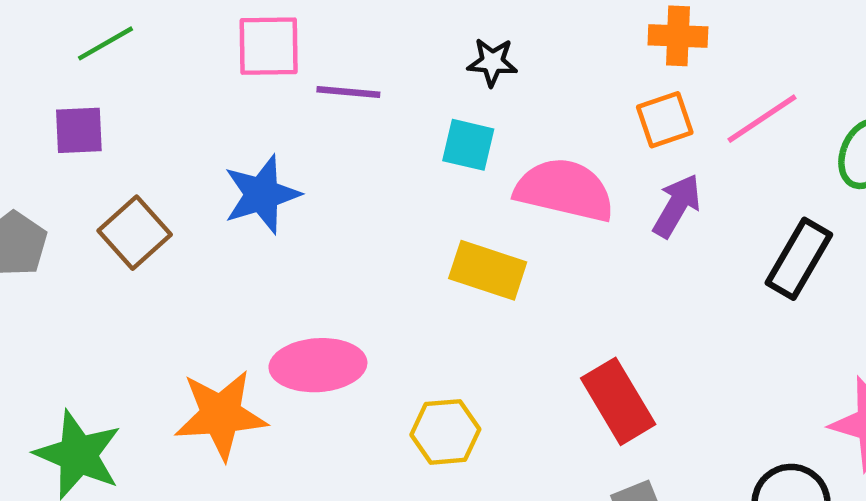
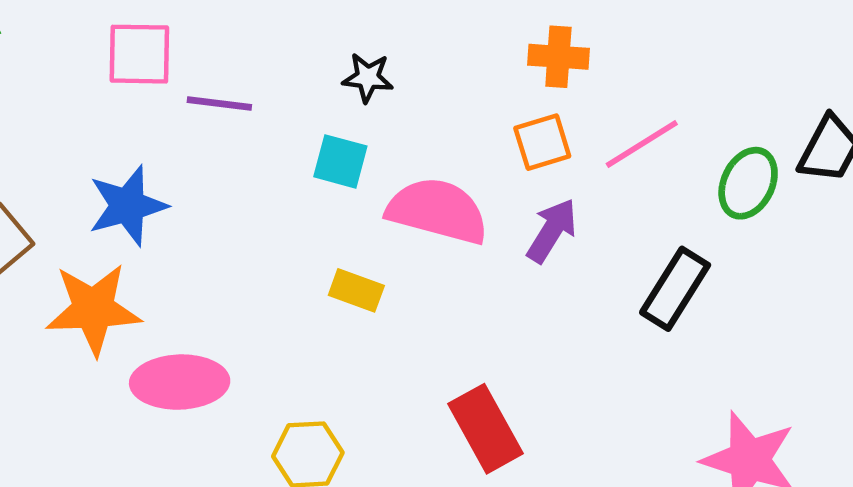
yellow rectangle: (488, 270) -> (356, 290), size x0.7
orange star: (221, 415) -> (93, 309), moved

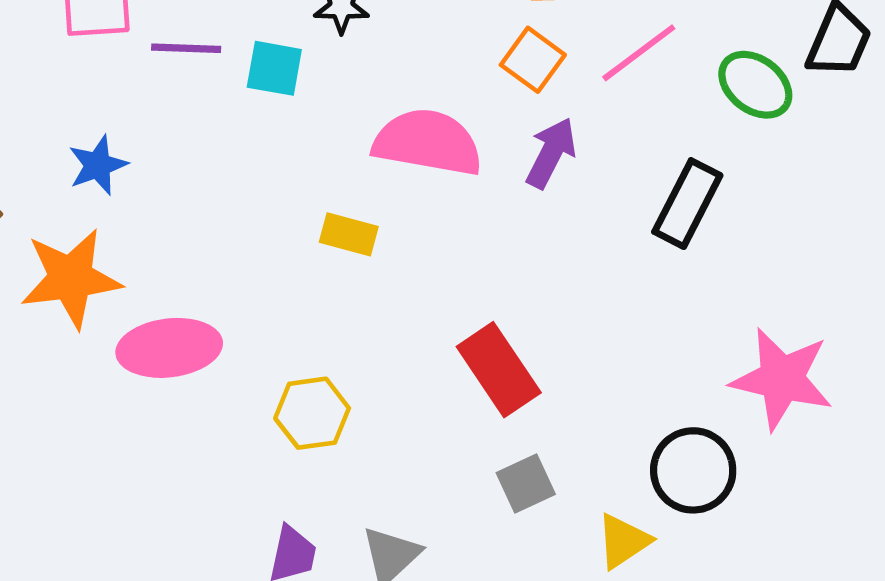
orange square: (542, 142) -> (533, 60), turned -32
cyan square: (340, 161) -> (274, 68), moved
green ellipse: (748, 183) -> (755, 85), turned -74
blue star: (128, 206) -> (98, 165), size x0.7

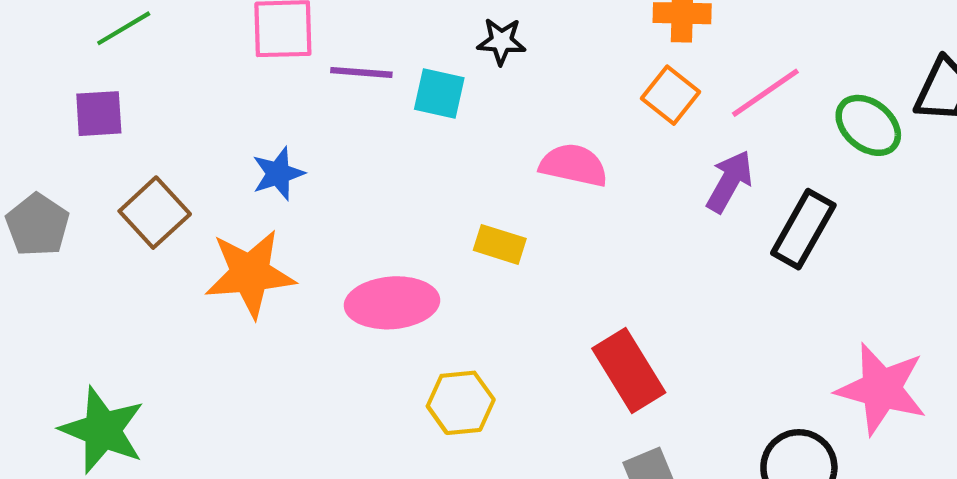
pink semicircle: (428, 142) -> (574, 165), size x0.7
purple arrow: (551, 153) -> (729, 181), moved
pink ellipse: (169, 348) -> (392, 303), moved

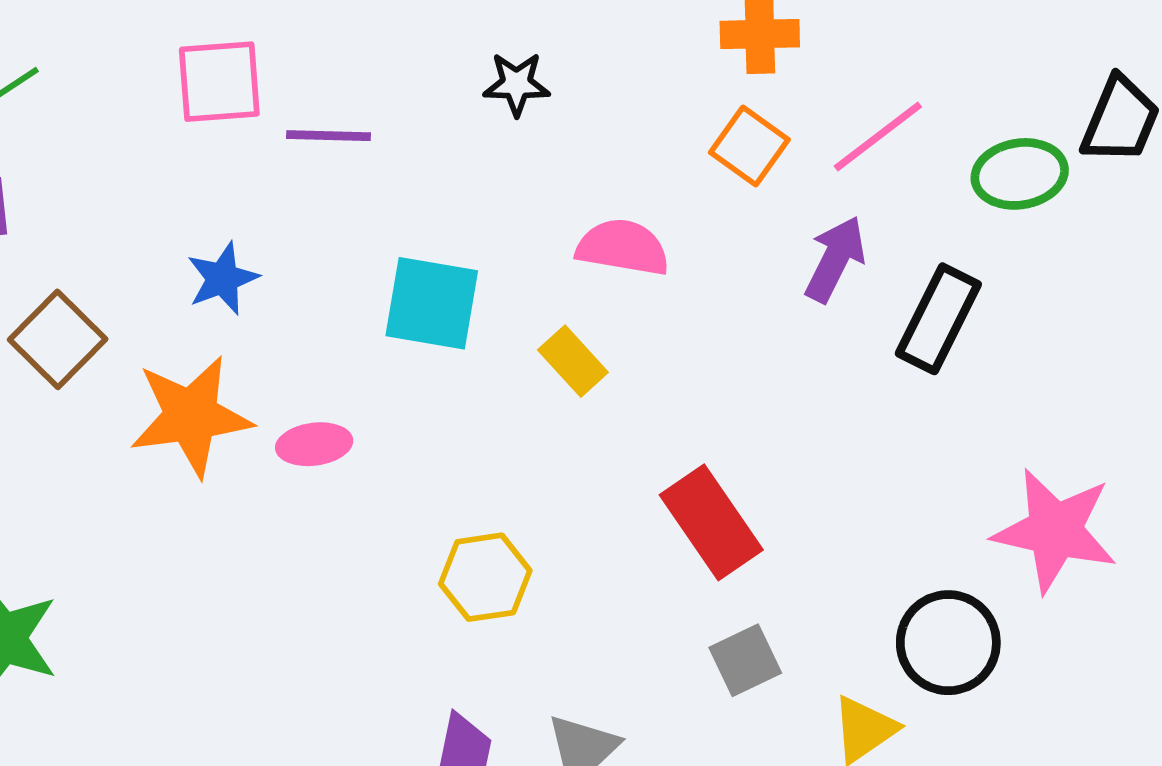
cyan square: (439, 93) -> (432, 303), moved, size x1.4
green ellipse: (868, 125) -> (1020, 174), turned -46
yellow rectangle: (500, 244) -> (573, 361), moved, turned 33
pink ellipse: (392, 303) -> (314, 444), moved, size x0.6

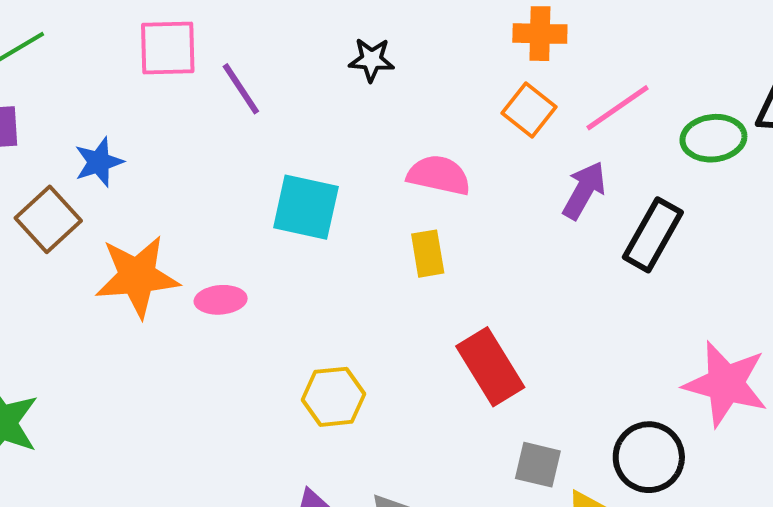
purple line: (329, 136) -> (241, 89), turned 52
blue star: (223, 278) -> (99, 162), moved
yellow rectangle: (573, 361) -> (428, 254), moved, turned 30
gray square: (745, 660) -> (538, 465), moved, turned 36

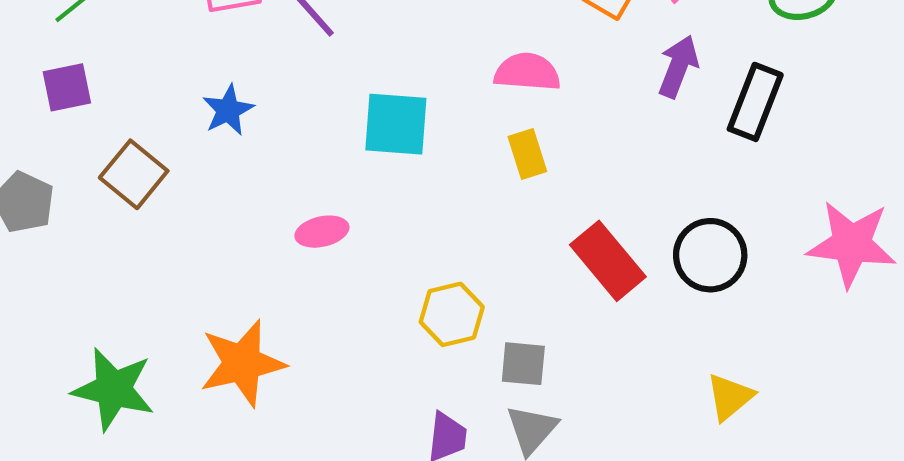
blue star: (99, 162) -> (228, 110), moved
orange star: (137, 276) -> (242, 363), moved
black circle: (649, 457) -> (710, 255), moved
gray square: (538, 465) -> (523, 364), moved

